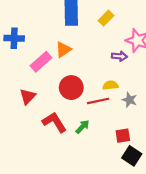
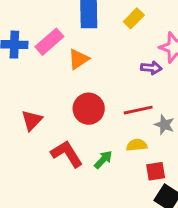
pink rectangle: (41, 62) -> (49, 42), moved
yellow semicircle: (110, 85) -> (137, 145), moved
red line: (98, 101) -> (138, 110), moved

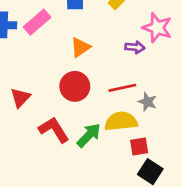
orange triangle: (78, 59) -> (80, 47), moved
yellow semicircle: (137, 145) -> (121, 121), size x1.6
green arrow: (103, 160) -> (89, 135), size x1.4

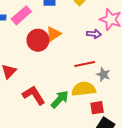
red circle: (75, 86) -> (38, 40), moved

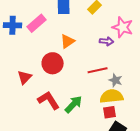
red circle: (38, 40) -> (53, 63), moved
yellow semicircle: (84, 89) -> (112, 96), moved

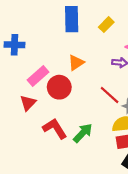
pink rectangle: (37, 23) -> (38, 76), moved
red line: (98, 70) -> (110, 95), turned 54

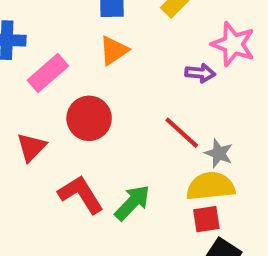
orange triangle: (76, 63) -> (114, 50), moved
pink rectangle: (38, 76) -> (48, 73), moved

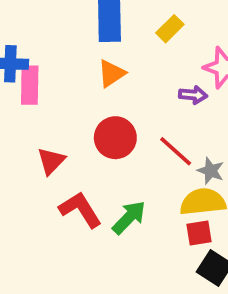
pink rectangle: (48, 73) -> (30, 85), moved, turned -48
red circle: (89, 118) -> (115, 138), moved
red triangle: (31, 147) -> (51, 161), moved

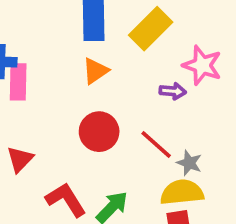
yellow rectangle: (170, 29) -> (151, 29), size x1.6
red triangle: (51, 161) -> (20, 159), moved

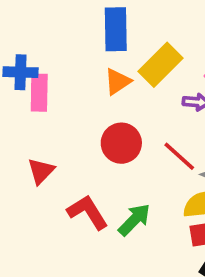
yellow rectangle: (151, 29) -> (160, 65), moved

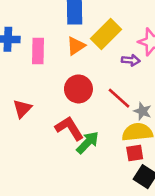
pink rectangle: (39, 93) -> (38, 51), moved
red L-shape: (88, 212) -> (69, 128), moved

